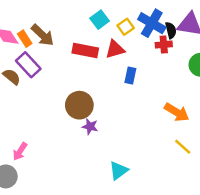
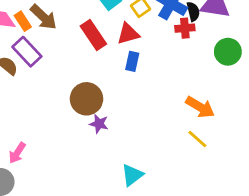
red rectangle: (85, 51) -> (93, 35), turned 45
blue rectangle: (130, 75) -> (132, 61), moved
yellow line: (183, 147) -> (197, 139), moved

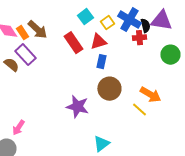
brown circle: (86, 99) -> (109, 89), moved
purple star: (99, 124) -> (77, 107), size x1.6
yellow line: (197, 139) -> (139, 110), moved

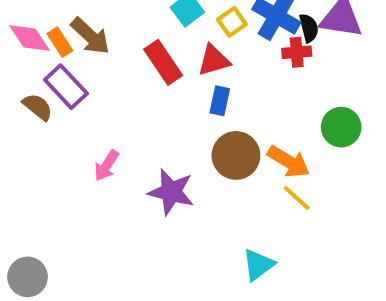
green circle: (170, 55) -> (341, 127), moved
orange arrow: (150, 95) -> (289, 162), moved
pink arrow: (18, 128) -> (106, 166), moved
cyan triangle: (101, 144) -> (258, 265), moved

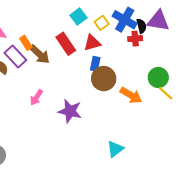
brown arrow: (90, 36) -> (40, 54), moved
orange rectangle: (60, 42) -> (26, 43), moved
brown circle: (236, 155) -> (104, 79), moved
yellow line: (297, 198) -> (166, 93), moved

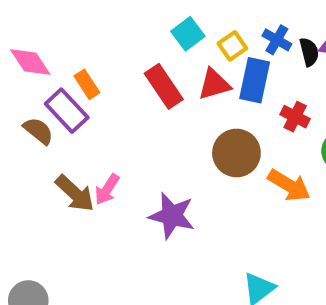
blue cross: (125, 20) -> (277, 40), size x0.6
red cross: (135, 39) -> (295, 117), moved, turned 32
brown arrow: (40, 54) -> (75, 193), moved
blue rectangle: (95, 64) -> (255, 80), moved, size x1.5

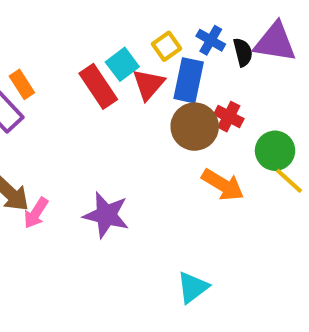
cyan square: (188, 34) -> (122, 64), moved
red triangle: (214, 84) -> (148, 84), turned -33
brown circle: (236, 153) -> (195, 127), moved
pink arrow: (107, 189) -> (36, 213), moved

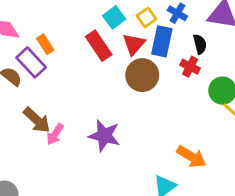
black semicircle: (243, 52) -> (200, 44), moved
cyan square: (122, 64) -> (114, 17), moved
brown circle: (195, 127) -> (142, 75), moved
orange arrow: (223, 185) -> (191, 157), moved

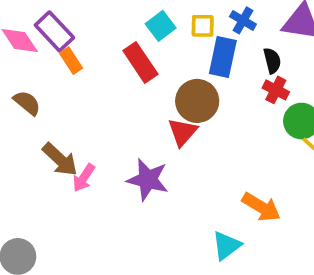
yellow square: (146, 17) -> (203, 26), turned 36
red triangle: (134, 44) -> (183, 132), moved
purple rectangle: (31, 62) -> (54, 31), moved
red cross: (190, 67) -> (276, 90), moved

